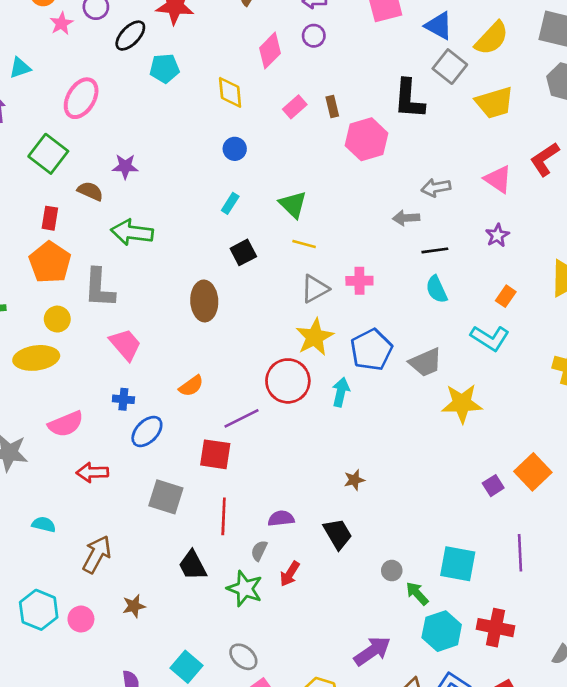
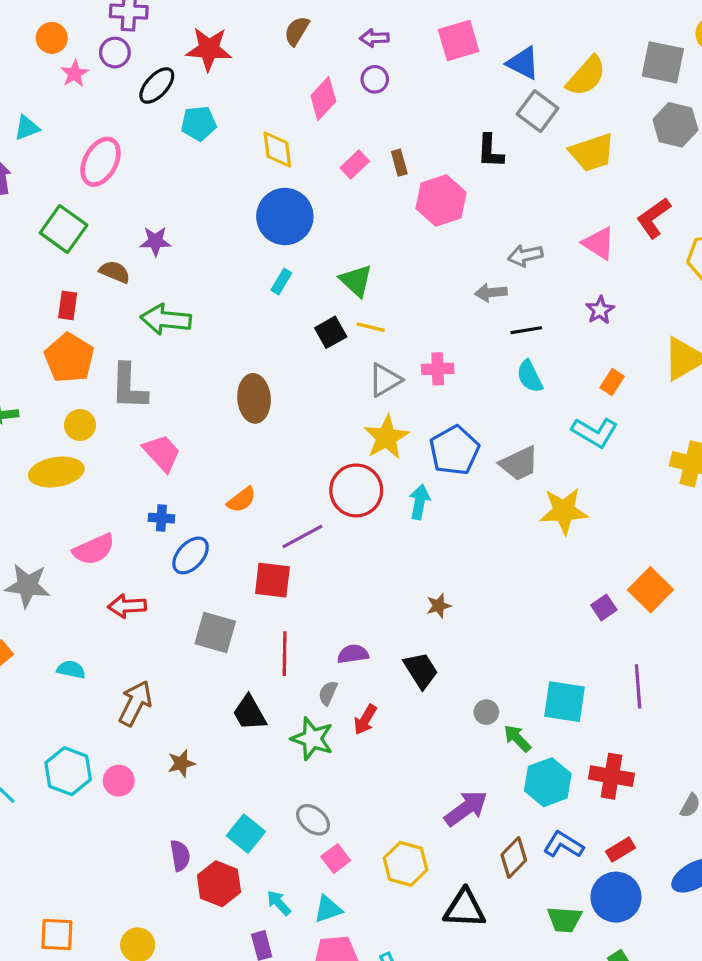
black L-shape: (409, 99) -> (490, 151), size x0.7
blue circle: (235, 149) -> (285, 217), size x2.0
black square: (243, 252) -> (331, 332), moved

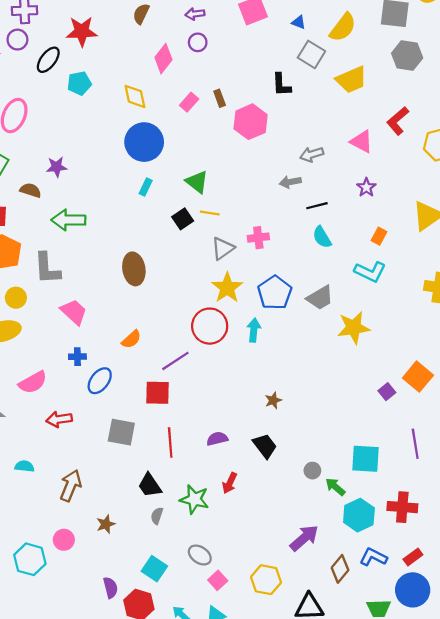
blue triangle: (523, 63) -> (299, 22), size x0.6
gray semicircle: (328, 693) -> (157, 516), moved
cyan hexagon: (68, 771) -> (30, 559), moved

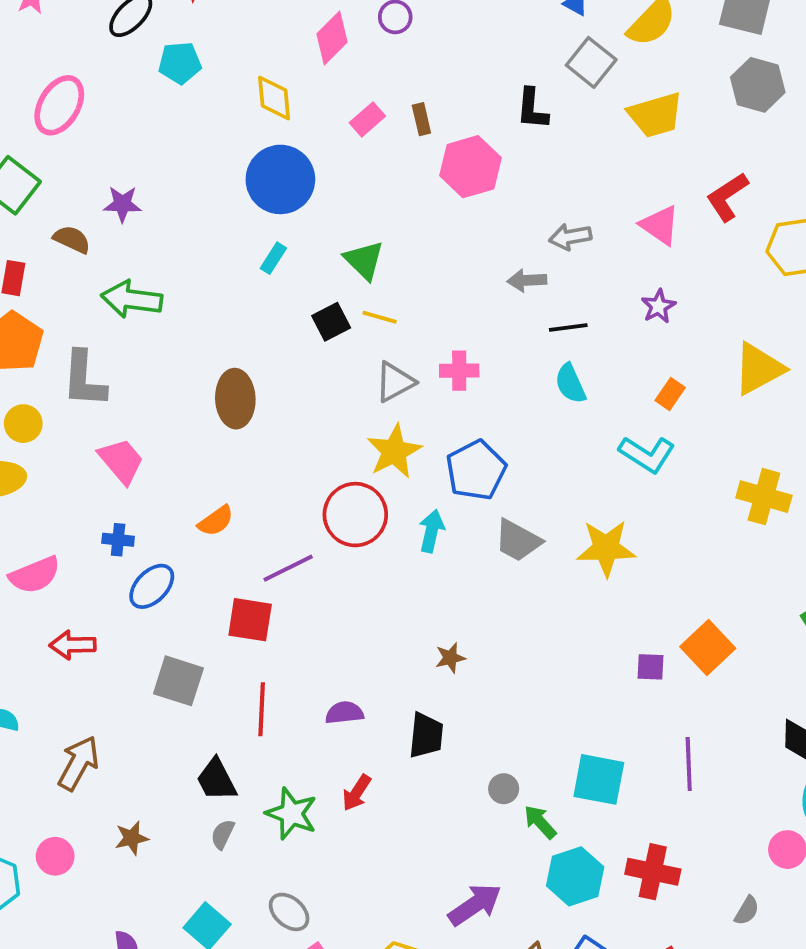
gray trapezoid: (320, 298) -> (518, 540), moved, turned 52
purple square: (387, 392) -> (651, 667), turned 35
black trapezoid: (265, 446) -> (426, 735), turned 36

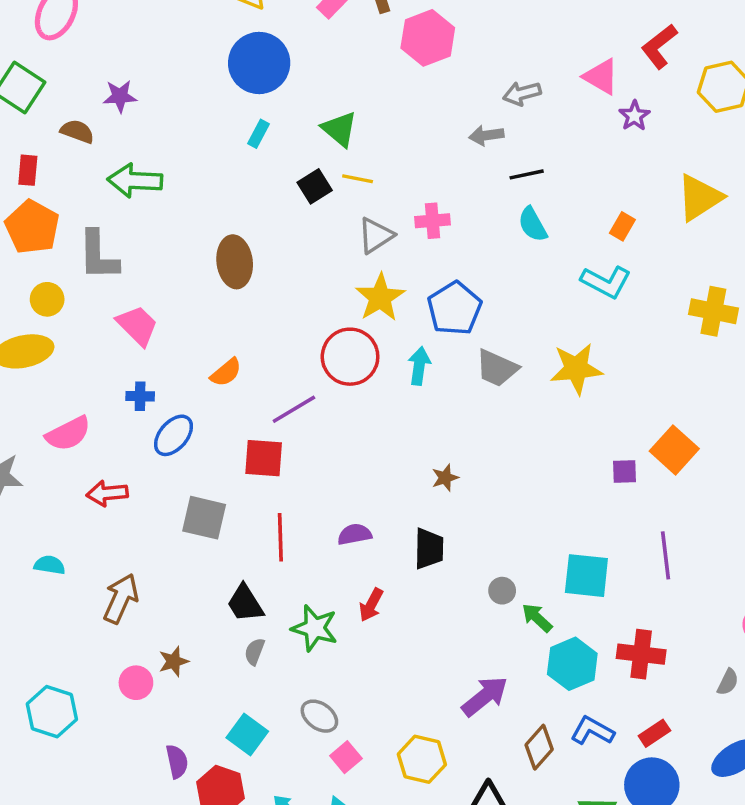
purple star: (658, 306) -> (634, 116), moved
pink circle: (55, 856) -> (136, 683), moved

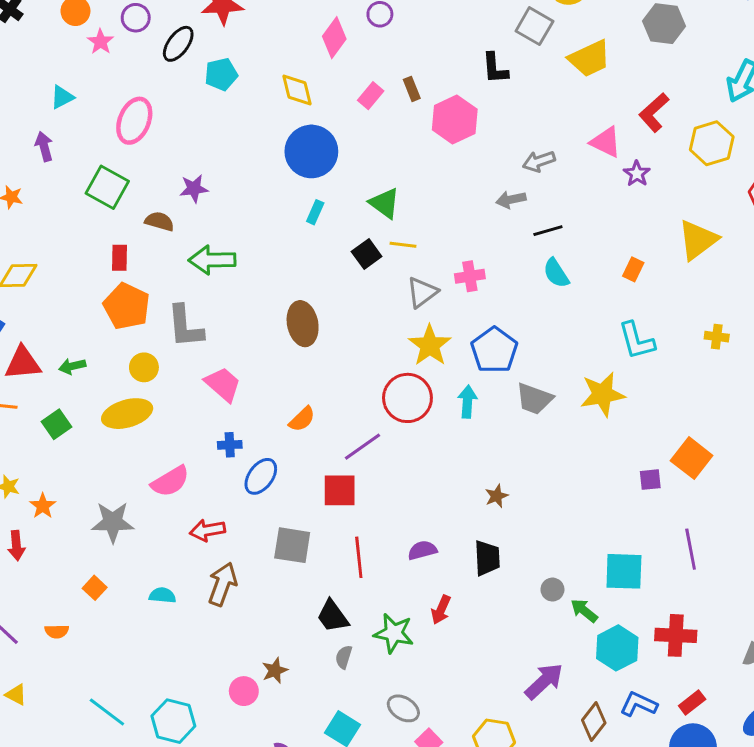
cyan L-shape: (606, 282) -> (637, 341), moved, turned 51
yellow cross: (713, 311) -> (717, 337), size x0.6
brown arrow: (121, 598) -> (223, 584), moved

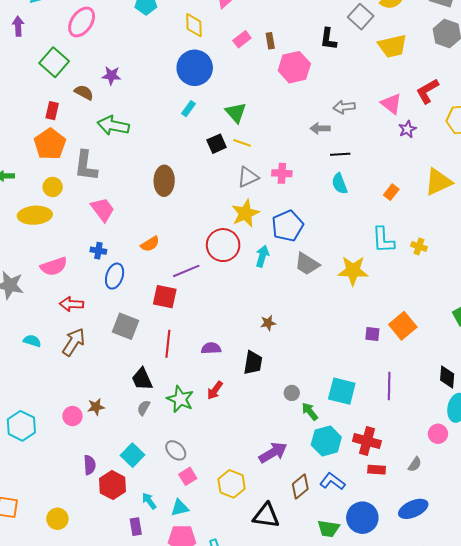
yellow cross: (717, 337) -> (419, 246), moved
blue ellipse: (261, 476) -> (115, 276), turned -30
red rectangle: (692, 703) -> (377, 470), moved, turned 30

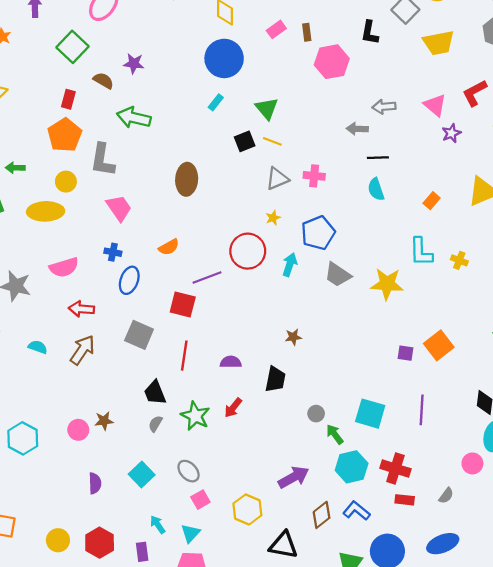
yellow star: (245, 213) -> (273, 218), size x0.5
red hexagon: (112, 485) -> (100, 543), moved
cyan triangle: (180, 508) -> (190, 533), turned -36

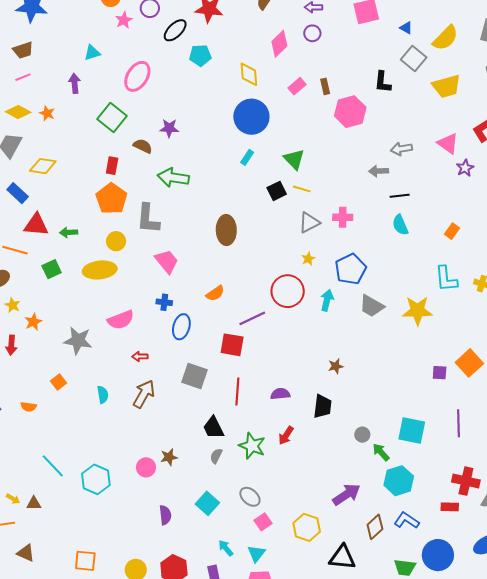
red arrow: (81, 309) -> (140, 356), size x0.7
cyan semicircle: (38, 347) -> (103, 395), turned 66
red cross: (395, 469) -> (466, 481), moved

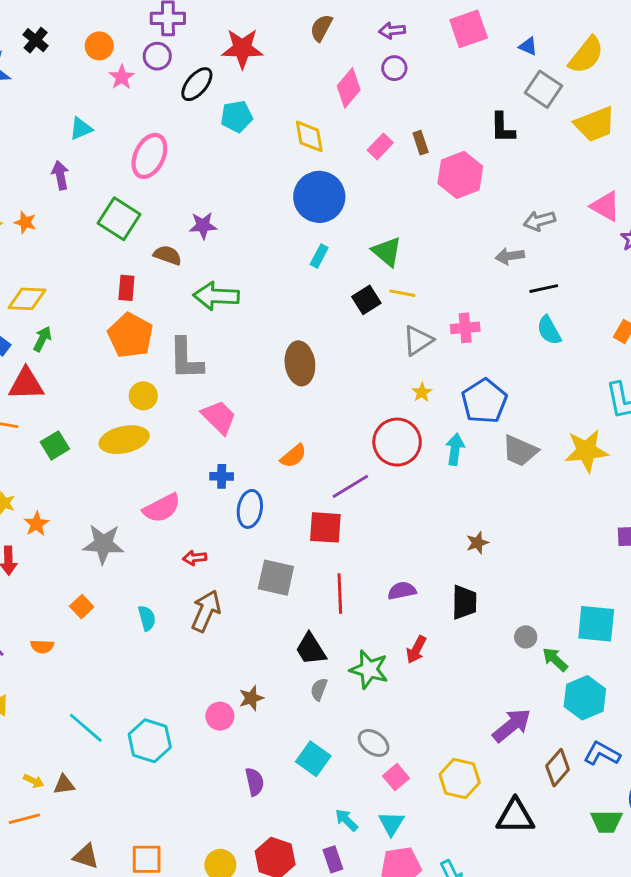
green arrow: (69, 232) -> (42, 339), moved, turned 126
brown triangle: (26, 553) -> (86, 856), moved

